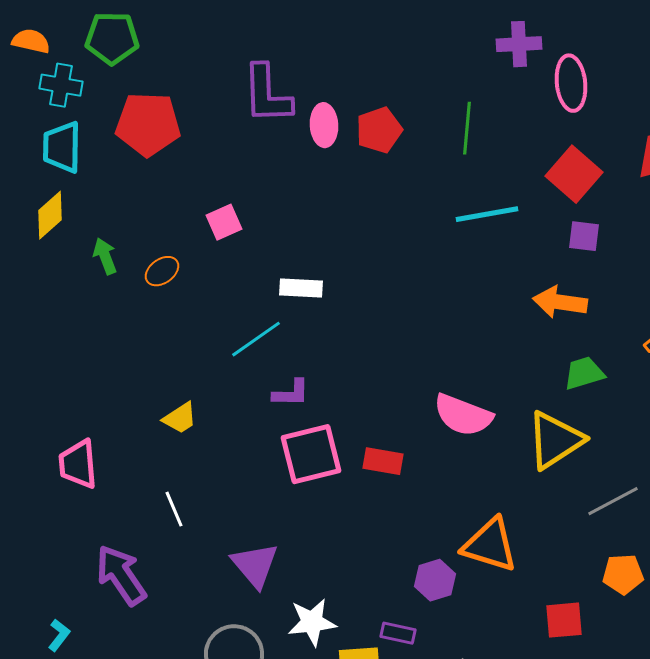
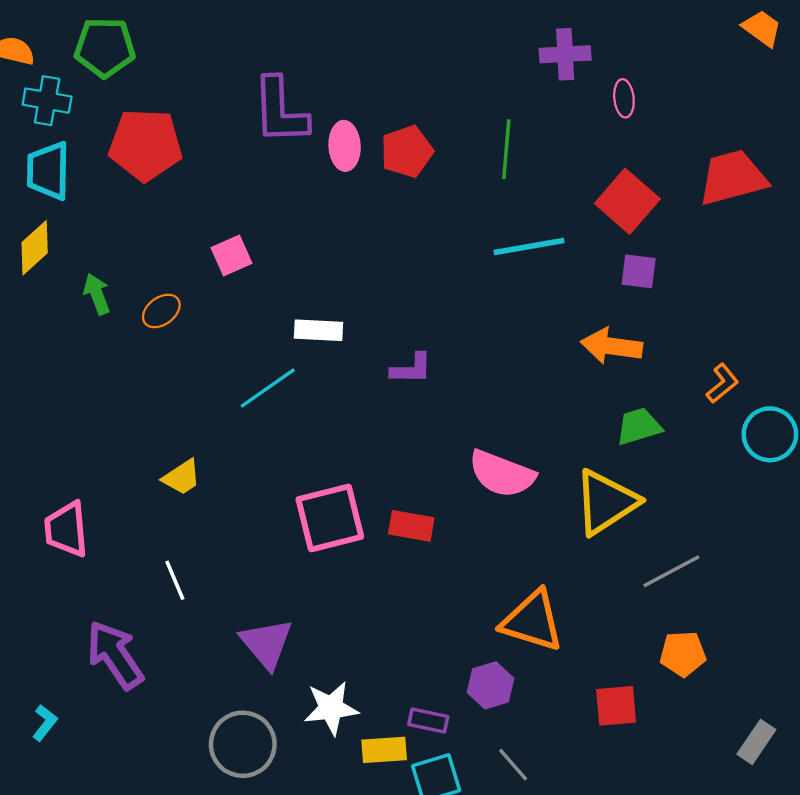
pink ellipse: (571, 83) -> (624, 98), size x0.6
purple L-shape: (291, 393) -> (411, 369), moved
purple hexagon: (435, 580) -> (490, 685), moved

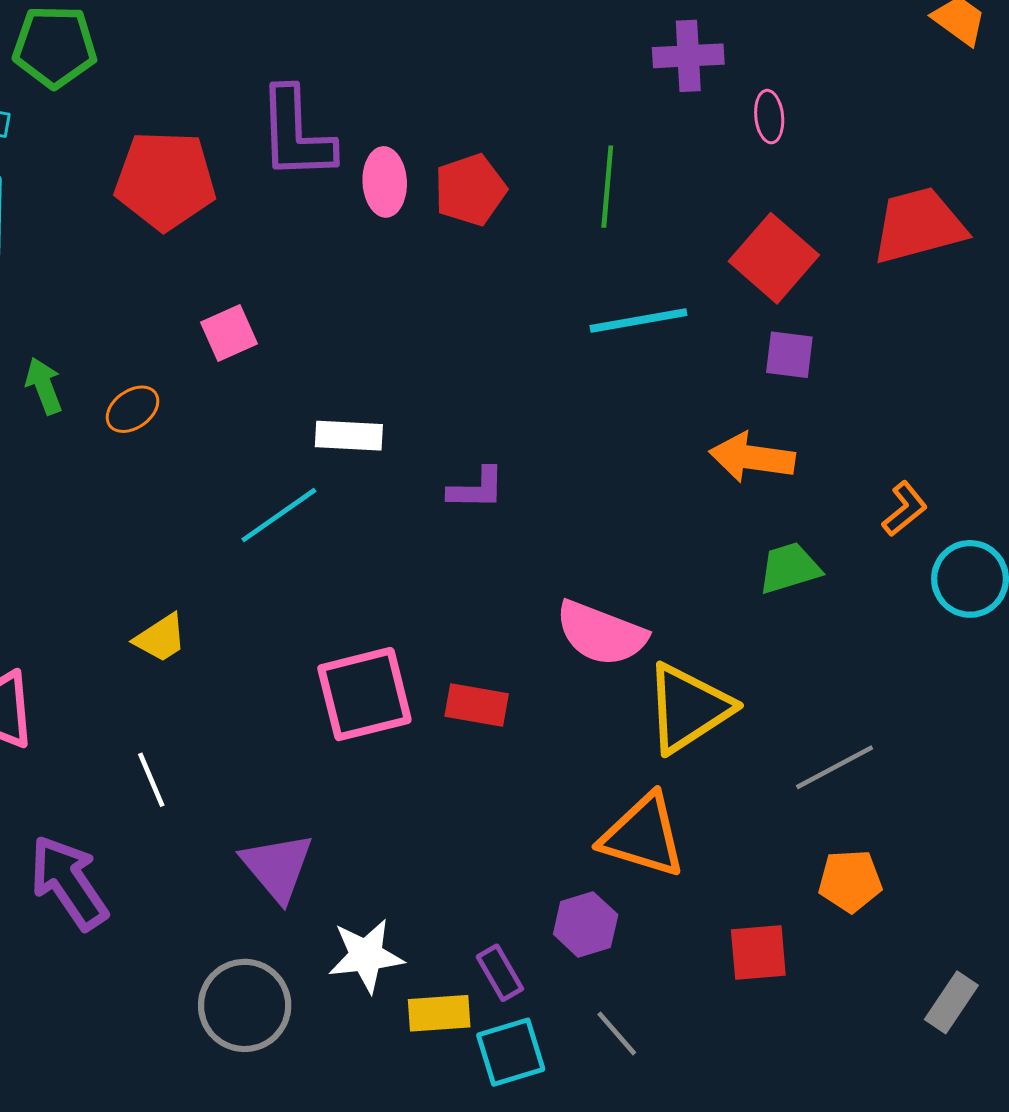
red pentagon: (145, 145) -> (165, 180), moved
yellow triangle: (606, 502) -> (688, 708), moved
purple rectangle: (428, 720) -> (500, 973), turned 48

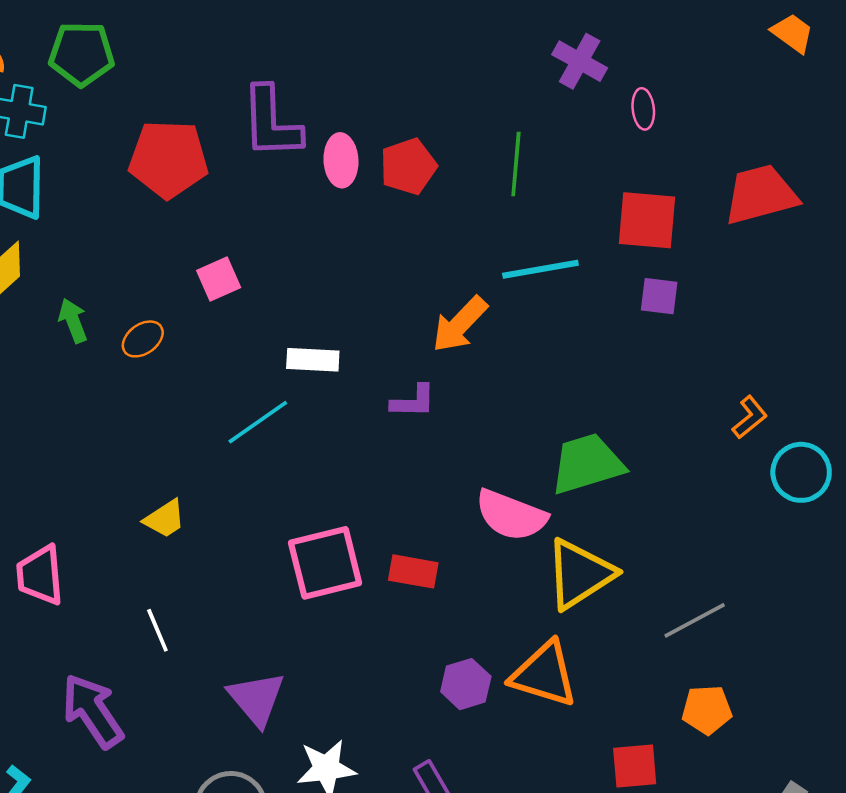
purple cross: (688, 56) -> (580, 61), turned 32
red square: (774, 258) -> (647, 220), turned -36
orange arrow: (752, 457) -> (460, 324), moved, turned -54
green trapezoid: (789, 568) -> (587, 464), moved, size x1.5
purple hexagon: (586, 924) -> (466, 684), moved

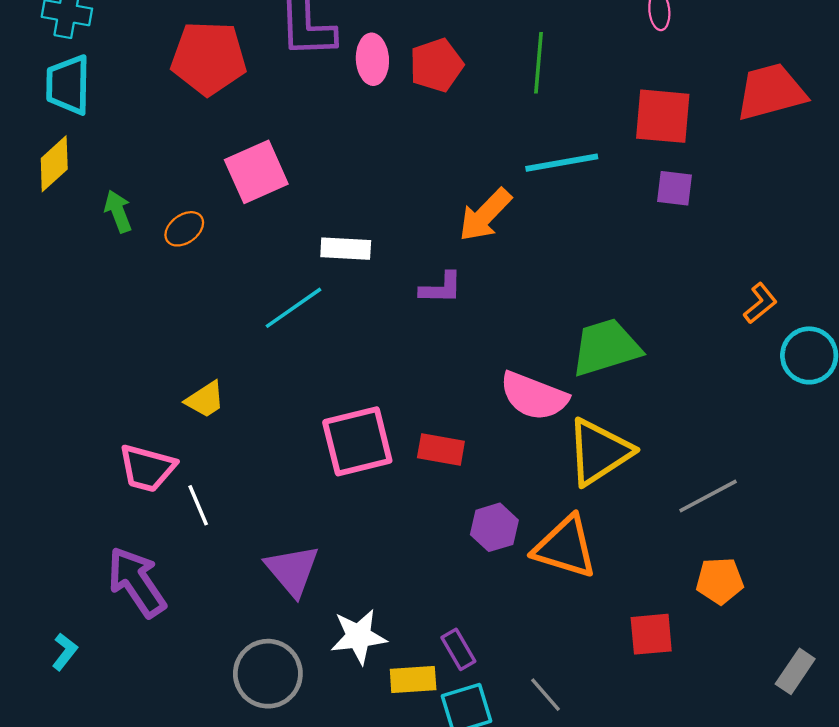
pink square: (219, 279) -> (256, 172), size x1.5
pink trapezoid: (40, 575) -> (147, 468), moved, turned -70
purple hexagon: (466, 684) -> (494, 527), moved

